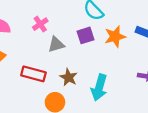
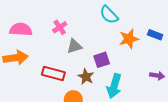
purple square: (86, 35) -> (102, 60), moved

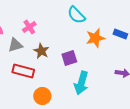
gray triangle: (74, 46) -> (15, 45), moved
brown star: (86, 77) -> (41, 51), moved

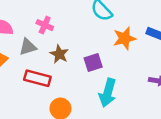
pink cross: (29, 27) -> (45, 25), turned -32

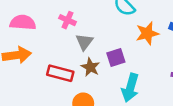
gray triangle: (28, 47) -> (84, 42), moved, turned -36
brown star: (59, 54) -> (90, 67), moved

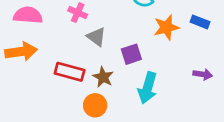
gray triangle: (84, 42) -> (96, 37), turned -30
brown star: (90, 67) -> (103, 77), moved

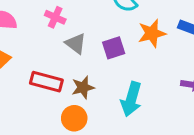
purple square: (131, 54) -> (114, 48), moved
brown star: (103, 77) -> (83, 87), turned 30

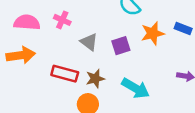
pink cross: (55, 17) -> (62, 20), moved
cyan arrow: (131, 99) -> (136, 88), turned -76

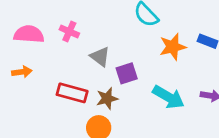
purple square: (121, 46) -> (127, 73), moved
orange arrow: (21, 55) -> (22, 72), size x0.6
cyan arrow: (136, 88) -> (168, 97), moved

